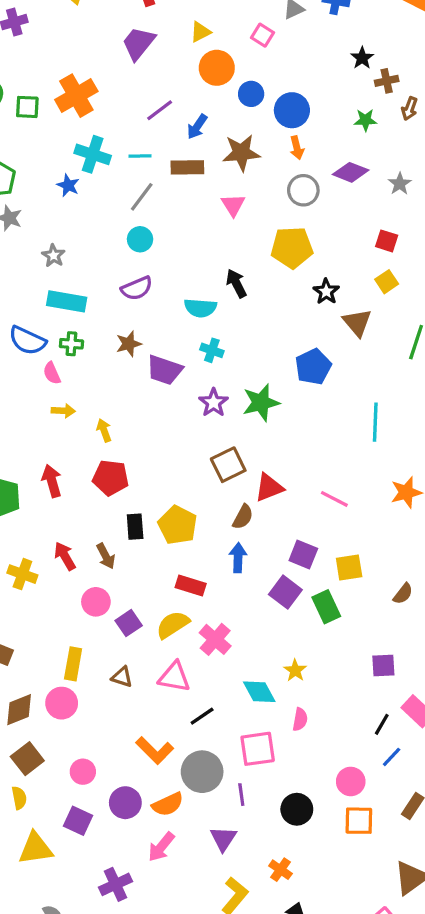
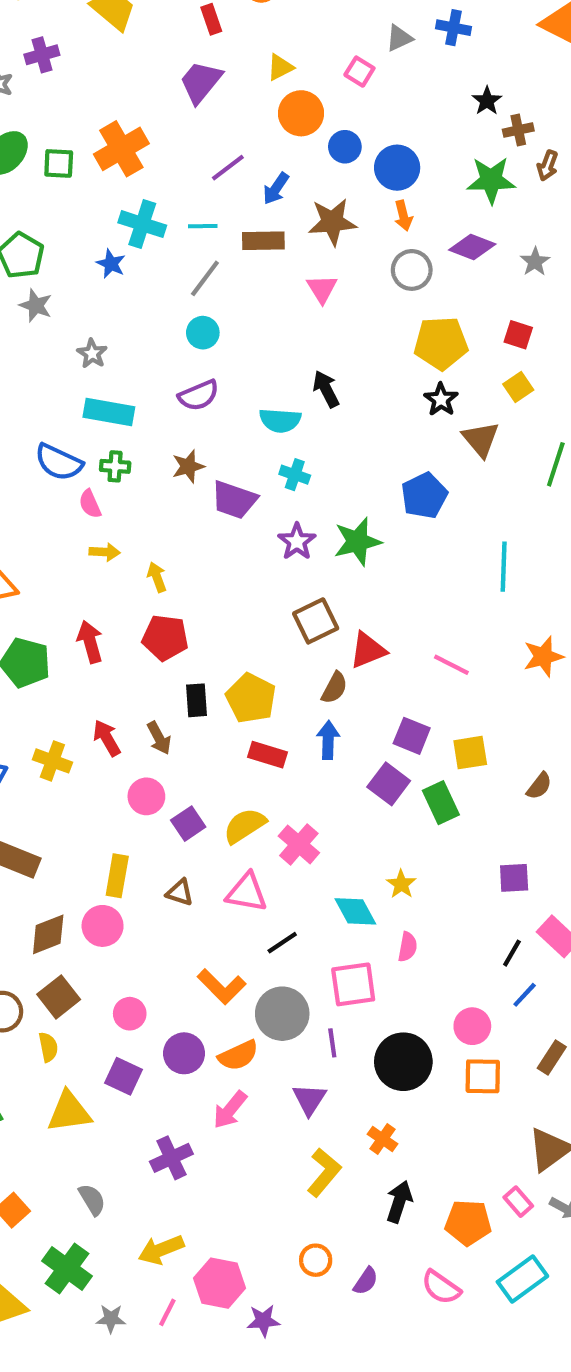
green star: (365, 120) -> (491, 180), size x1.6
yellow pentagon: (292, 247) -> (441, 343), moved
red rectangle: (191, 586) -> (268, 755), moved
black circle: (297, 809) -> (403, 1062), size x1.4

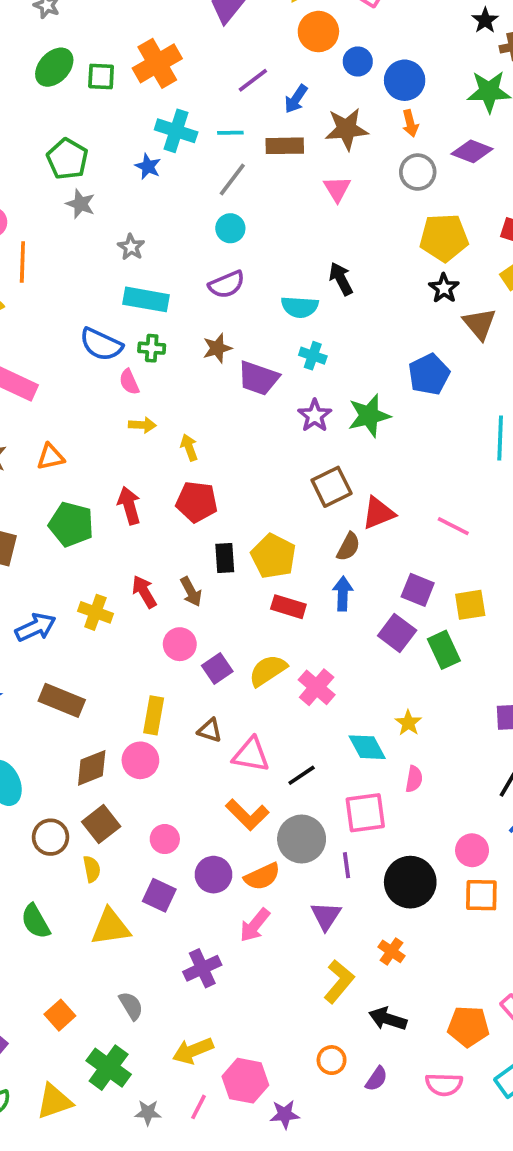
pink triangle: (247, 892) -> (251, 755), moved
black arrow: (399, 1202) -> (388, 1019), moved, turned -90
pink semicircle: (441, 1287) -> (444, 1084), turned -33

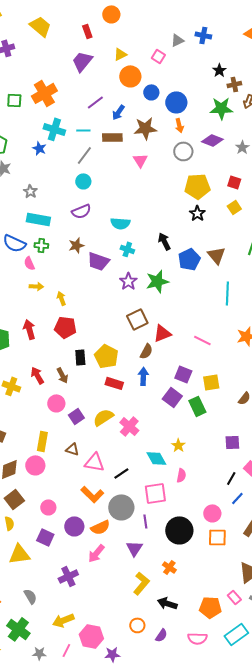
black arrow: (341, 279) -> (164, 241), moved
brown triangle: (480, 324) -> (216, 255), moved

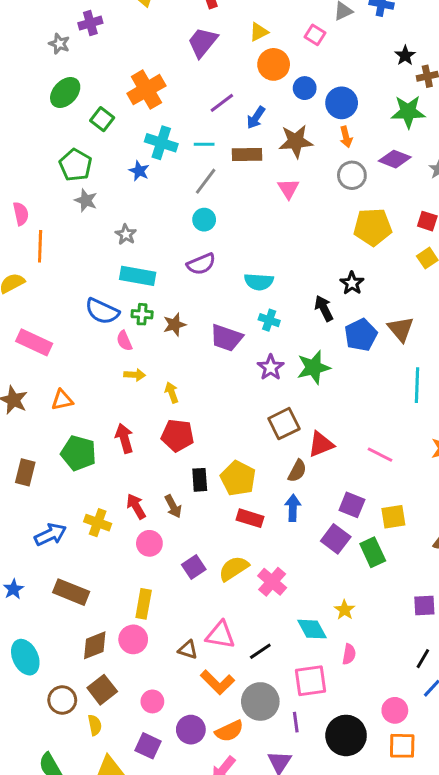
green square: (14, 100) -> (102, 119), moved, turned 35
black star: (197, 213) -> (352, 283), moved
brown star: (76, 245) -> (175, 325), moved
pink circle: (56, 403) -> (149, 543), moved
brown triangle: (72, 449) -> (188, 650), moved

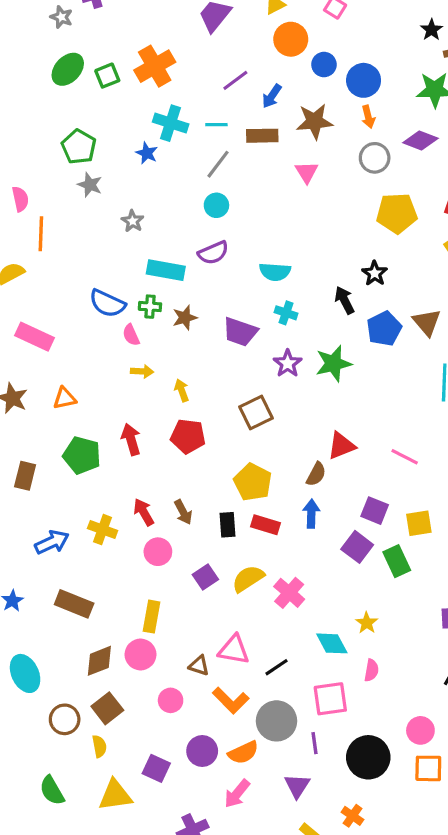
green square: (102, 119) -> (107, 76), moved, turned 30
cyan rectangle: (138, 276) -> (166, 270), moved
brown square: (284, 424) -> (256, 413), moved
black rectangle: (200, 480) -> (227, 525), moved
pink circle: (152, 701) -> (171, 700), moved

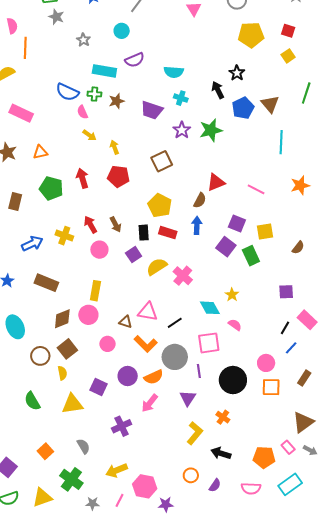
cyan circle: (216, 205) -> (122, 31), moved
yellow arrow: (142, 371) -> (89, 135), turned 32
purple square: (205, 577) -> (134, 255), moved
pink semicircle: (371, 670) -> (235, 325), turned -64

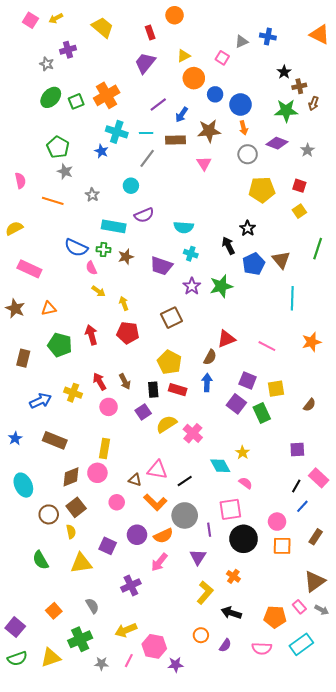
orange line: (25, 48) -> (53, 201), moved, turned -75
pink square: (209, 343) -> (230, 509), moved
green cross: (71, 479) -> (80, 639), turned 30

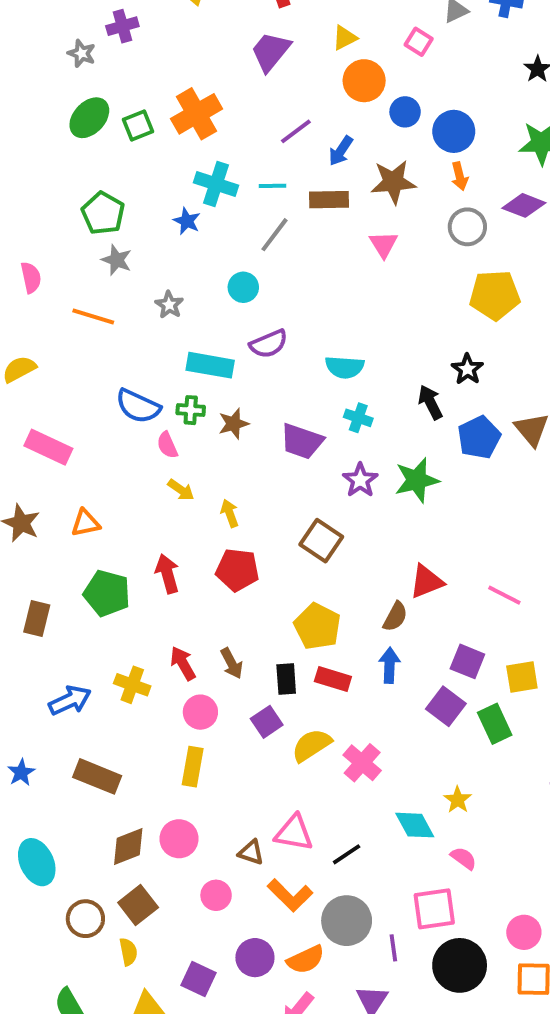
brown square: (171, 318) -> (321, 541), turned -30
yellow rectangle: (105, 448) -> (193, 767), moved

